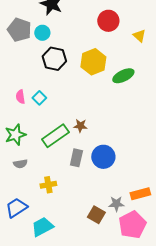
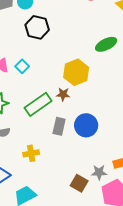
yellow hexagon: (93, 62) -> (76, 72), moved

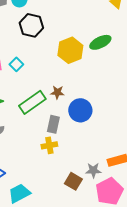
yellow hexagon: (76, 72) -> (70, 50), moved
blue circle: (86, 125) -> (80, 110), moved
yellow cross: (31, 153) -> (49, 145), moved

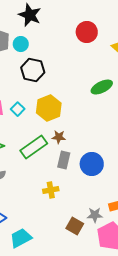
yellow hexagon: (70, 50) -> (49, 108), moved
blue circle: (80, 110) -> (92, 164), moved
gray rectangle: (53, 124) -> (64, 160), moved

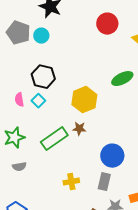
black hexagon: (33, 70) -> (43, 77), moved
yellow hexagon: (49, 108) -> (84, 100), moved
gray rectangle: (64, 160) -> (104, 182), moved

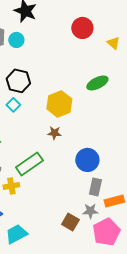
green rectangle: (54, 139) -> (29, 164), moved
yellow cross: (71, 182) -> (11, 186), moved
gray rectangle: (104, 182) -> (95, 187), moved

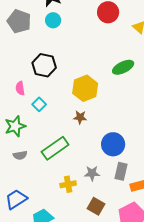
cyan circle: (16, 40) -> (53, 20), moved
cyan square: (13, 105) -> (39, 104), moved
yellow cross: (11, 186) -> (68, 184), moved
gray star: (90, 211) -> (92, 173), moved

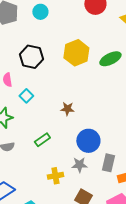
yellow hexagon: (85, 88) -> (76, 53), moved
blue circle: (113, 144) -> (88, 141), moved
green rectangle: (55, 148) -> (42, 140), size x0.6

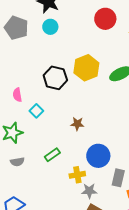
black hexagon: (31, 57) -> (55, 78), moved
gray star: (79, 165) -> (89, 191), moved
yellow cross: (55, 176) -> (77, 175), moved

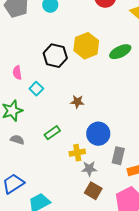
gray semicircle: (17, 162) -> (17, 140), turned -152

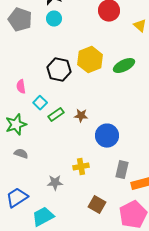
green rectangle: (52, 133) -> (56, 115), moved
blue circle: (98, 134) -> (107, 136), moved
gray star: (89, 169) -> (55, 183), moved

